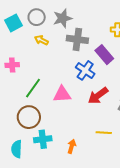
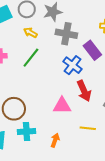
green line: (33, 88) -> (31, 58), moved
pink triangle: (62, 94) -> (62, 106), moved
red arrow: (98, 96) -> (84, 91), turned -80

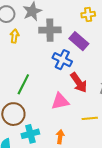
yellow arrow: (30, 33) -> (14, 36), turned 80
green line: (31, 58) -> (23, 84), moved

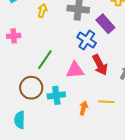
pink triangle: (60, 101) -> (75, 70), moved
cyan cross: (30, 134) -> (56, 95), moved
orange arrow: (60, 137) -> (83, 108), moved

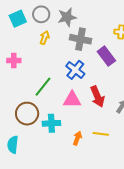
blue cross: (87, 40) -> (75, 70), moved

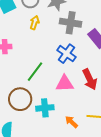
orange arrow: (77, 138) -> (71, 122), turned -64

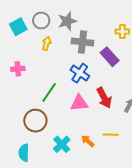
cyan cross: (45, 108) -> (62, 144), moved, turned -36

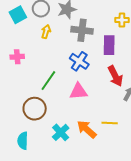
purple rectangle: (110, 57) -> (109, 45), turned 42
red arrow: (104, 98) -> (115, 76), moved
orange arrow: (88, 141) -> (87, 129), size x1.5

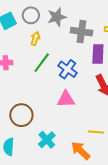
gray cross: (82, 30) -> (81, 32), moved
green line: (48, 81) -> (42, 63), moved
orange arrow: (87, 129) -> (81, 151), moved

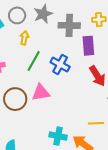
pink triangle: (66, 99) -> (41, 93), moved
brown circle: (21, 115) -> (15, 99), moved
cyan cross: (47, 140) -> (58, 136), moved, turned -30

